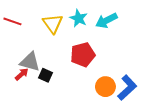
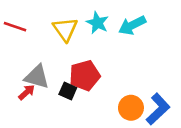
red pentagon: (83, 55) -> (85, 76), moved
black square: (45, 75) -> (68, 91), moved

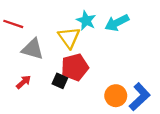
yellow triangle: (65, 29) -> (69, 38), moved
gray triangle: (37, 77) -> (33, 49), moved

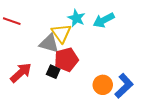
gray triangle: (33, 49) -> (49, 43), moved
red arrow: (23, 82) -> (21, 73), size x1.6

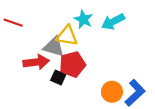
yellow triangle: (61, 33) -> (67, 36), turned -45
red arrow: (21, 73) -> (36, 62), moved, turned 35

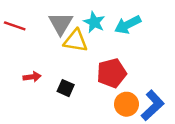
gray triangle: (54, 47) -> (61, 23), moved, turned 45
red arrow: (36, 62) -> (32, 77), moved, size x0.6
red pentagon: (72, 64) -> (112, 73), moved

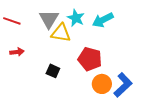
red pentagon: (112, 73) -> (90, 59), turned 30
red arrow: (32, 77) -> (17, 52), moved

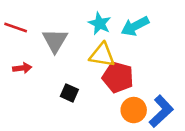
gray triangle: (49, 19) -> (55, 41), moved
yellow triangle: (61, 33) -> (102, 55), moved

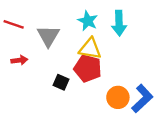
cyan arrow: (135, 26) -> (119, 23), turned -65
red pentagon: (118, 77) -> (88, 68), moved

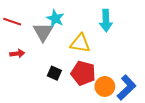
cyan star: (88, 21) -> (55, 18), moved
red pentagon: (88, 68) -> (83, 73), moved

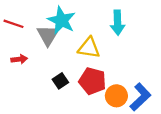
cyan star: (55, 18) -> (62, 20), size x1.4
black square: (54, 73) -> (60, 81), turned 32

